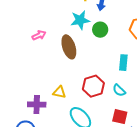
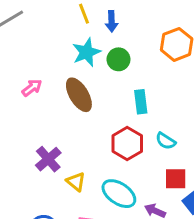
cyan rectangle: (123, 63) -> (141, 102), moved
yellow triangle: (59, 92) -> (76, 182), moved, turned 40
purple cross: (37, 104) -> (48, 159), moved, turned -30

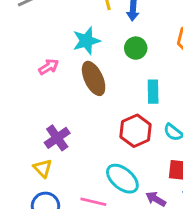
cyan star: (86, 52) -> (86, 41), moved
yellow triangle: (76, 182) -> (43, 168), moved

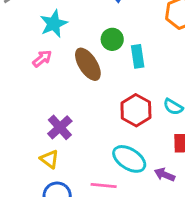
cyan star: (86, 41) -> (54, 24), moved
green circle: (136, 48) -> (112, 39), moved
cyan rectangle: (153, 92) -> (138, 56), moved

